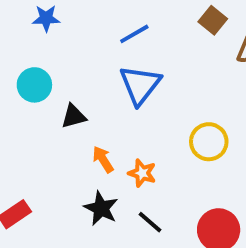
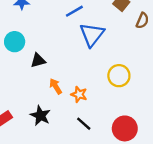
blue triangle: (140, 85) -> (92, 35), moved
black star: (101, 208) -> (40, 116), moved

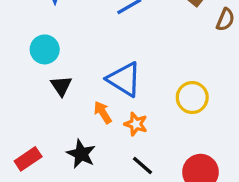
blue triangle: (92, 35) -> (124, 79), moved, turned -36
black triangle: (38, 60) -> (61, 86), moved, turned -49

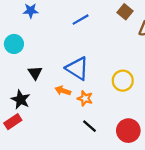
cyan circle: (45, 49) -> (14, 44), moved
orange arrow: (103, 112) -> (63, 91), turned -40
black star: (81, 154) -> (21, 99), moved

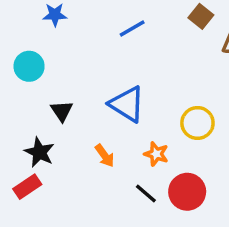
orange arrow: (63, 91) -> (105, 156), moved, turned -144
orange star: (85, 98) -> (156, 154), moved
red circle: (128, 131) -> (187, 192), moved

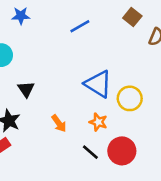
blue triangle: (127, 104) -> (98, 84), moved

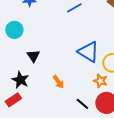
orange star: (98, 122) -> (100, 81), moved

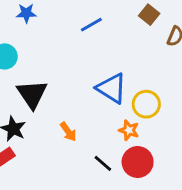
black triangle: (33, 56) -> (32, 94), size x1.6

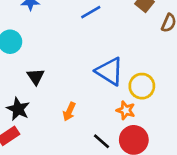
black triangle: (32, 94) -> (36, 77), size x0.6
orange arrow: (68, 132) -> (69, 112), turned 60

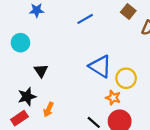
black star: (18, 109) -> (27, 97), turned 30
orange arrow: (69, 112) -> (48, 109), moved

